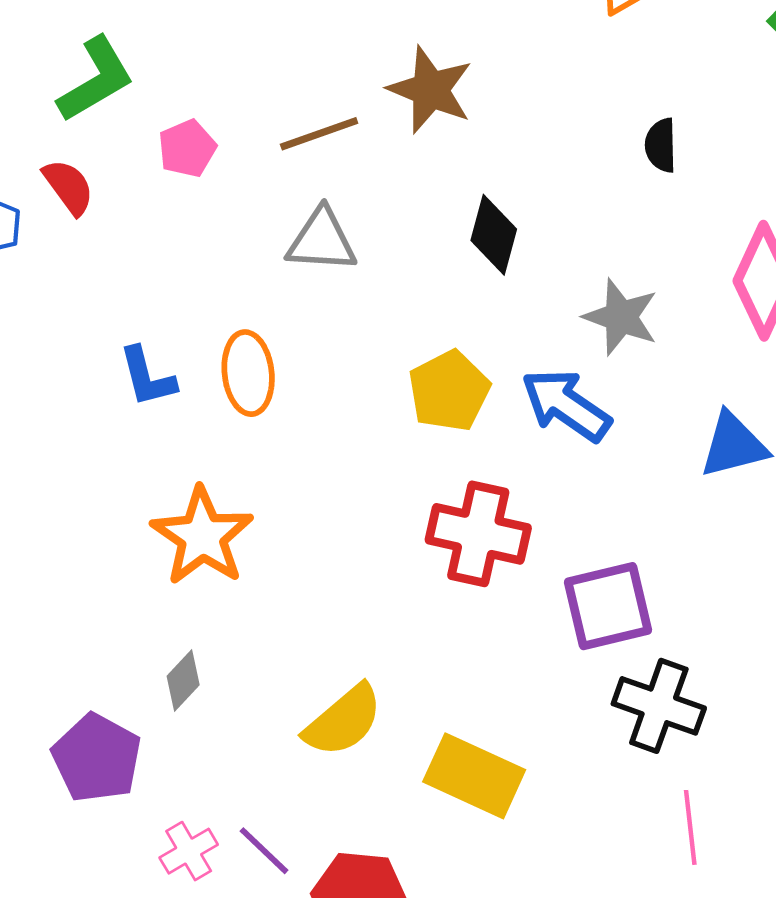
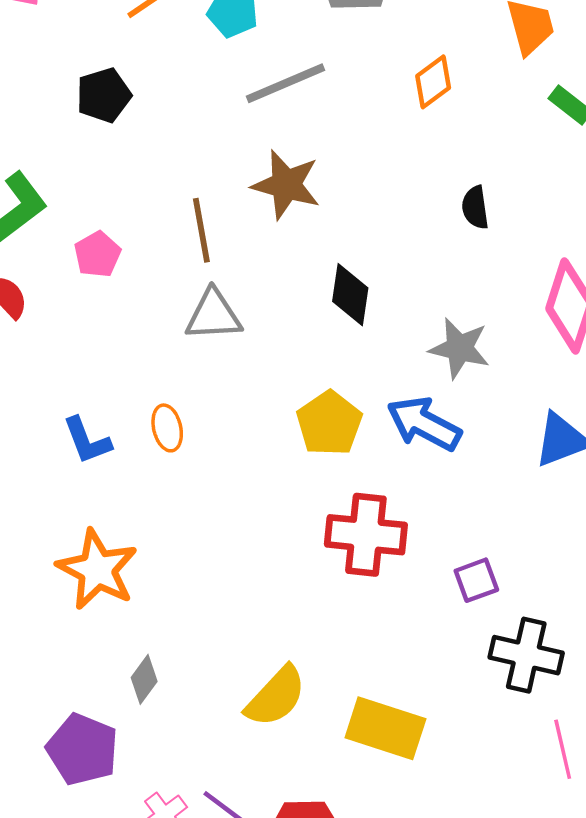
brown line: (319, 134) -> (201, 230), turned -74
orange ellipse: (248, 373) -> (167, 428), size x0.7
orange star: (202, 536) -> (97, 570), moved
purple square: (608, 606) -> (476, 580), size x0.6

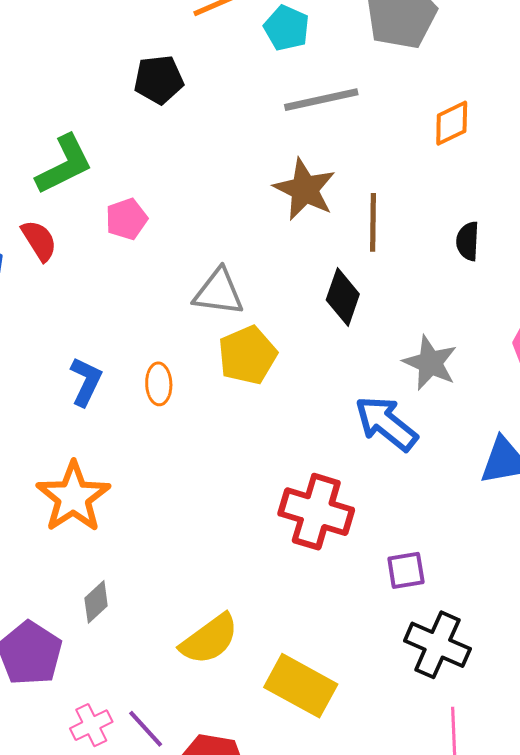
brown line: (201, 230) -> (373, 222), moved
yellow pentagon: (329, 423) -> (247, 355), moved
blue L-shape: (87, 441) -> (86, 382), turned -144

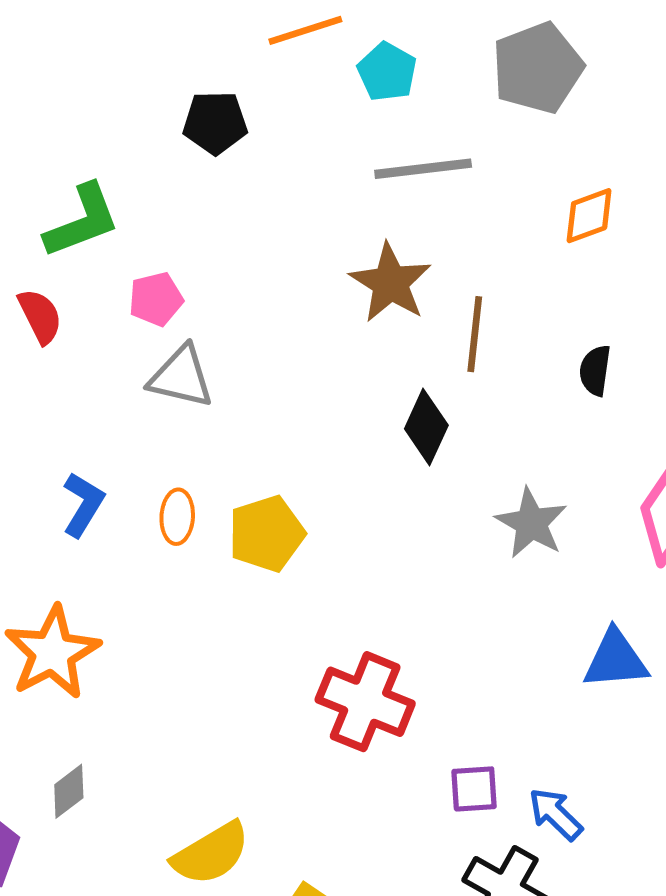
gray triangle: (219, 292) -> (181, 377), moved
yellow pentagon: (247, 355) -> (267, 534), moved
blue arrow: (386, 423) -> (555, 814), moved, size x0.7

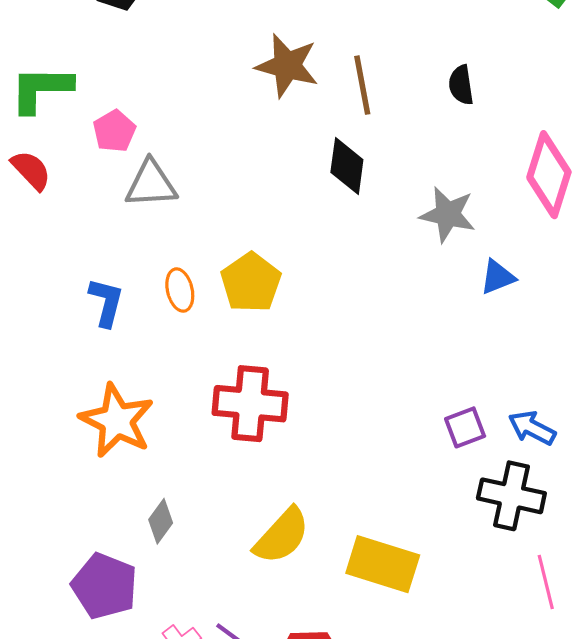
green L-shape: (82, 221) -> (41, 89), turned -142
blue triangle: (616, 659) -> (498, 277), moved, size x0.7
red cross: (365, 702) -> (250, 404), moved

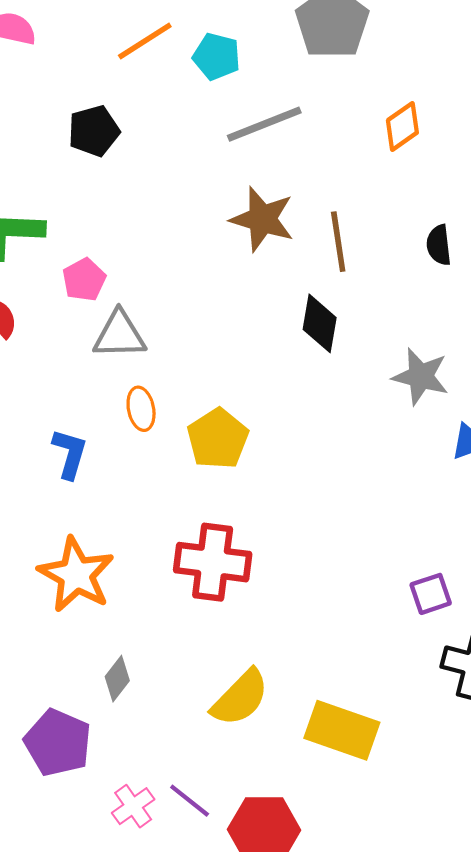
orange ellipse: (180, 290) -> (141, 409), moved

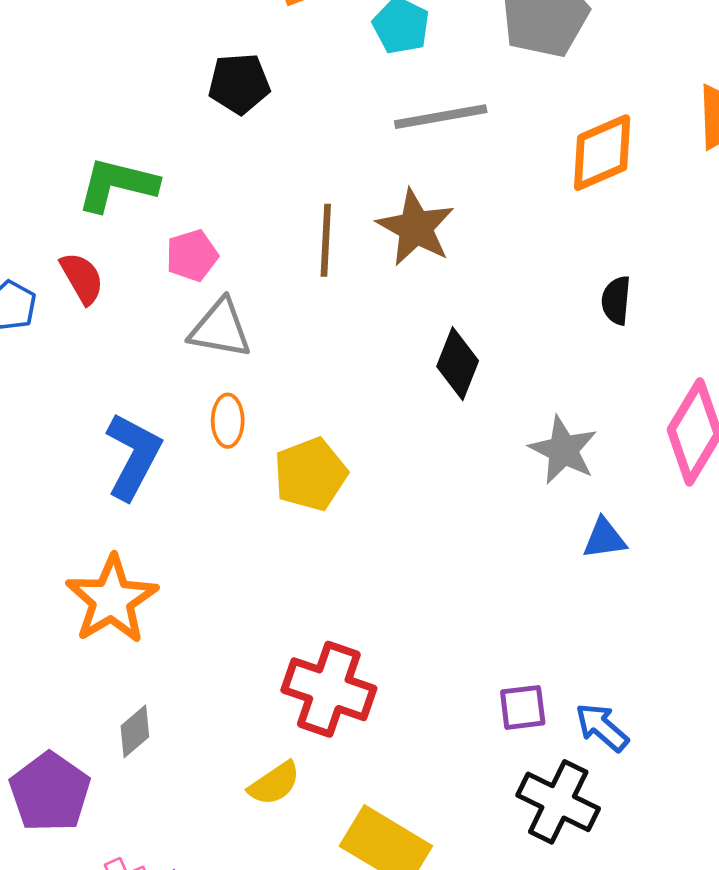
orange diamond: (402, 126) -> (602, 153), size x1.4
brown line: (338, 242) -> (326, 240), moved
blue L-shape: (70, 454) -> (133, 456), size x1.4
red cross: (213, 562) -> (329, 689), moved
yellow semicircle: (240, 698) -> (274, 783), size x0.7

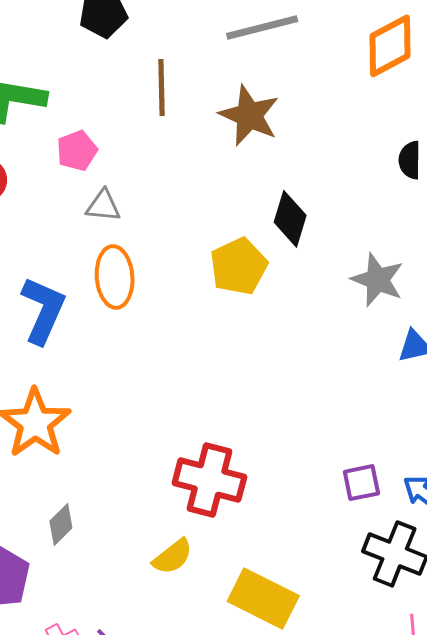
brown line: (326, 240) -> (162, 87), moved
gray triangle: (220, 329) -> (103, 206), size x0.7
orange ellipse: (228, 421) -> (115, 277), size x1.5
yellow pentagon: (310, 474) -> (239, 266), moved

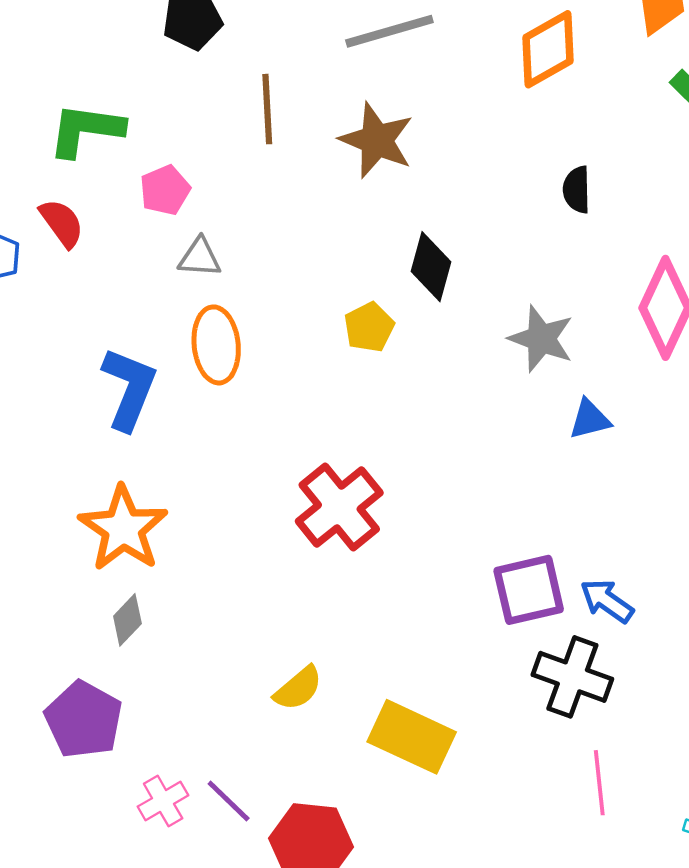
yellow pentagon: (239, 266) -> (369, 327), size x0.7
red cross: (209, 480) -> (339, 507), moved, turned 38
purple square: (361, 483) -> (529, 590), size x1.5
gray diamond: (61, 524) -> (127, 620), moved

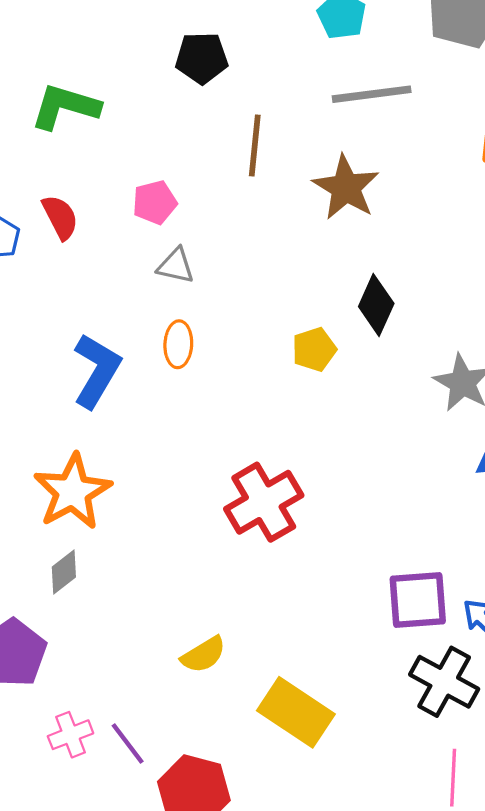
green L-shape: (86, 130) -> (65, 107), moved
orange ellipse: (216, 345) -> (178, 344), size x0.7

